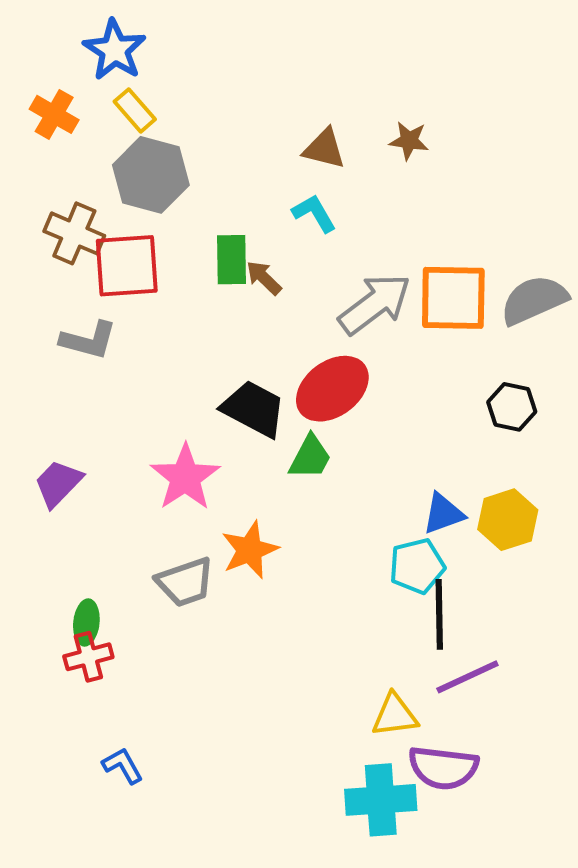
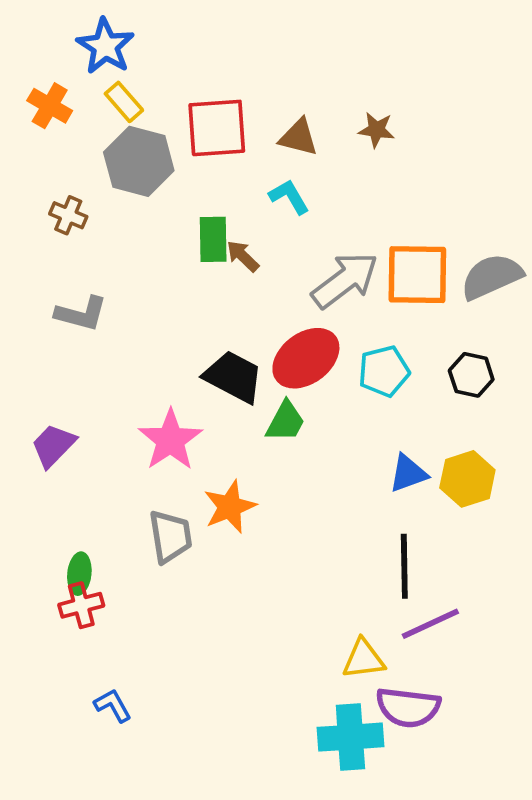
brown cross: (74, 233) -> (68, 215), size x0.7
red square: (127, 266) -> (217, 128), moved
cyan pentagon: (417, 566) -> (384, 371), moved
gray trapezoid: (185, 582) -> (170, 536), turned -80

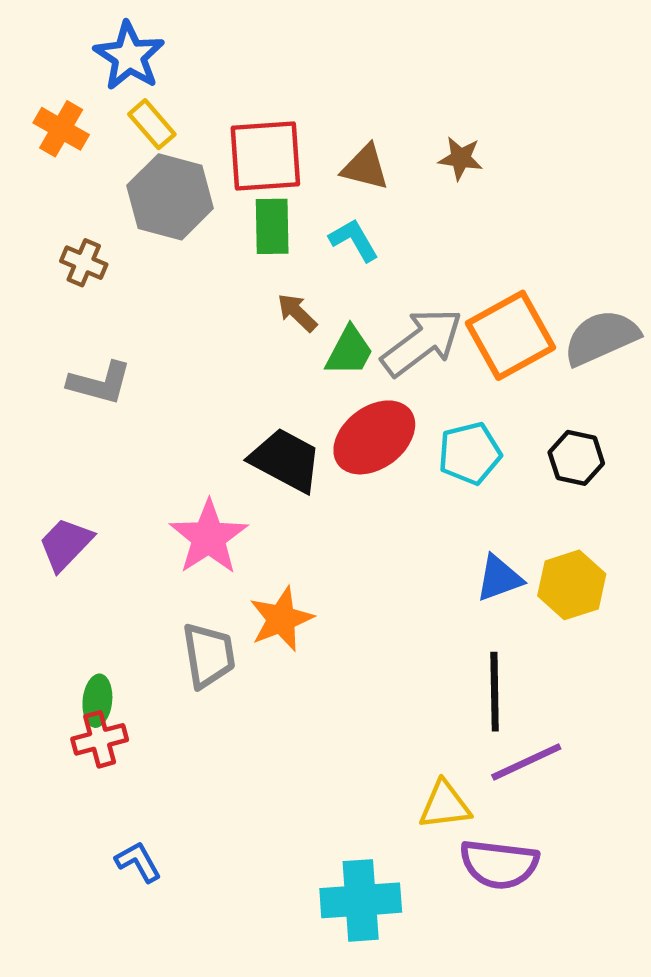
green rectangle: (213, 239) -> (272, 226), moved
orange square: (417, 275) -> (510, 335), turned -30
green trapezoid: (285, 421) -> (349, 351), moved
cyan cross: (350, 737) -> (361, 900), moved

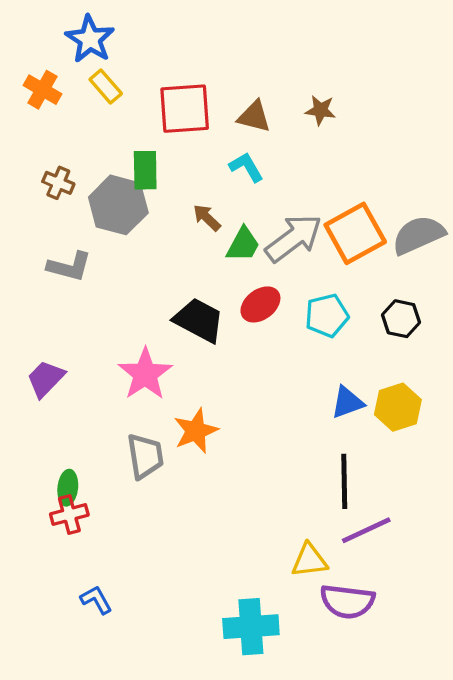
gray hexagon: (170, 197) -> (118, 205), moved
green rectangle: (272, 226) -> (145, 170), moved
red ellipse: (374, 437) -> (260, 304), size x0.7

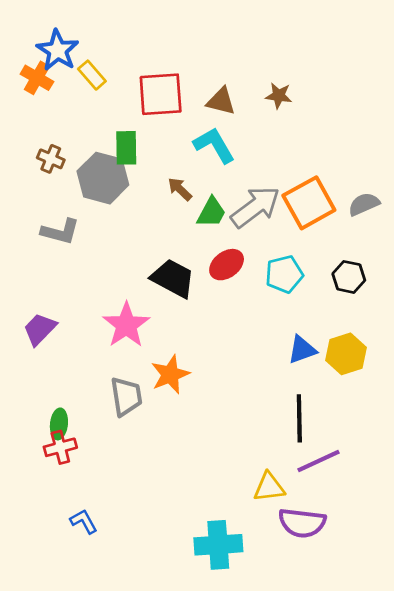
blue star: (90, 39) -> (58, 50), moved
cyan L-shape: (246, 167) -> (214, 145), size x1.4
gray semicircle: (418, 235) -> (364, 204), size x0.7

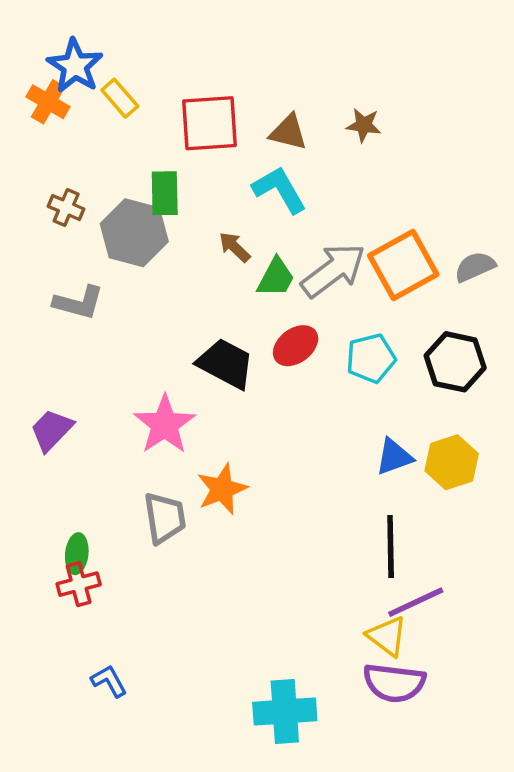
black hexagon: (349, 277) -> (455, 362), size x1.4
yellow triangle: (269, 487) -> (387, 636), moved, turned 44

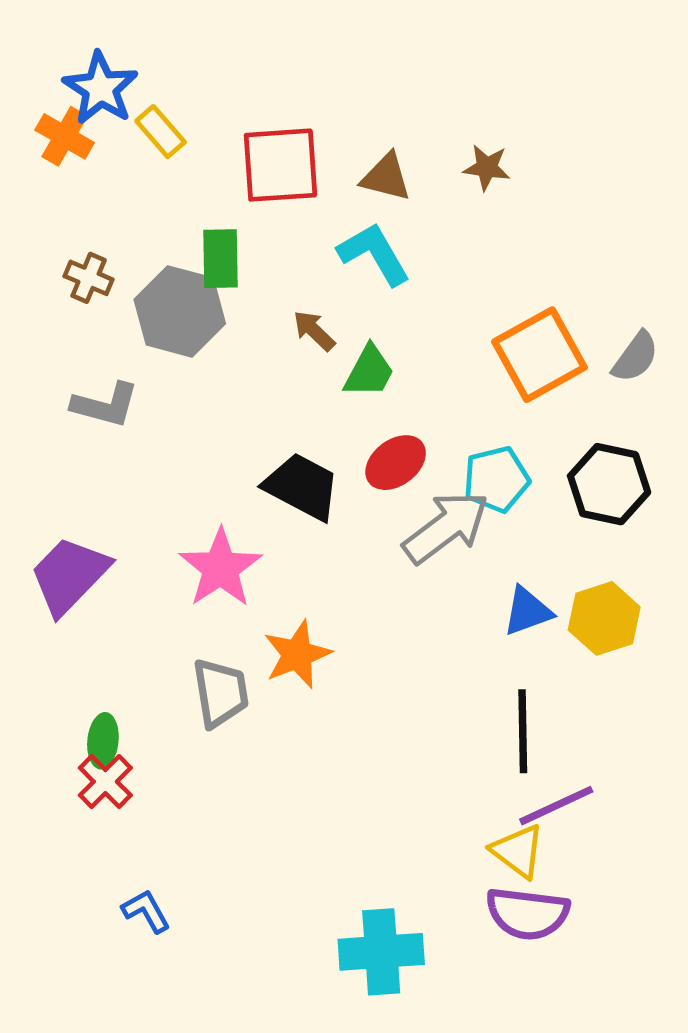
gray semicircle: (475, 267) -> (635, 357), turned 150
gray arrow: (333, 270) -> (446, 527), moved
purple trapezoid: (52, 430) -> (69, 575), size x1.4
red cross: (79, 584) -> (105, 782), turned -30

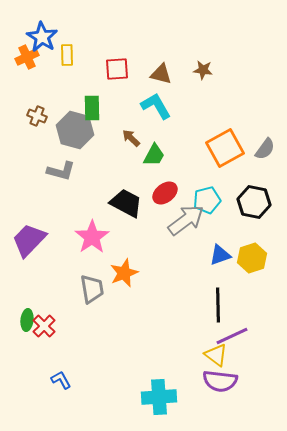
yellow rectangle: (161, 132) -> (67, 55), turned 40
orange cross: (65, 136) -> (27, 57), turned 35
red square: (280, 165) -> (117, 69), size x0.7
gray L-shape: (105, 405) -> (61, 171), moved
green ellipse: (103, 741) -> (27, 320), moved

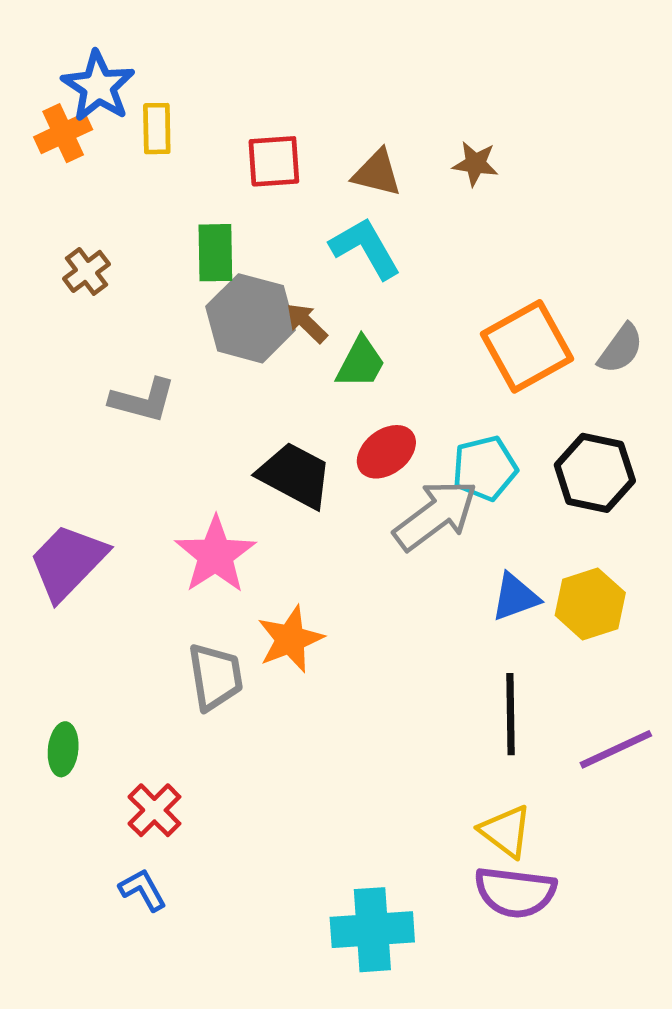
brown cross: (37, 116) -> (87, 271), turned 30
gray hexagon: (75, 130) -> (250, 318), moved
red cross: (44, 326) -> (154, 810), moved
purple line: (232, 336) -> (616, 749), moved

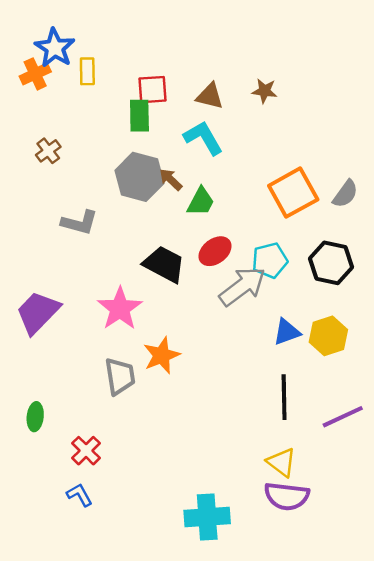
green rectangle: (215, 253) -> (139, 116), moved

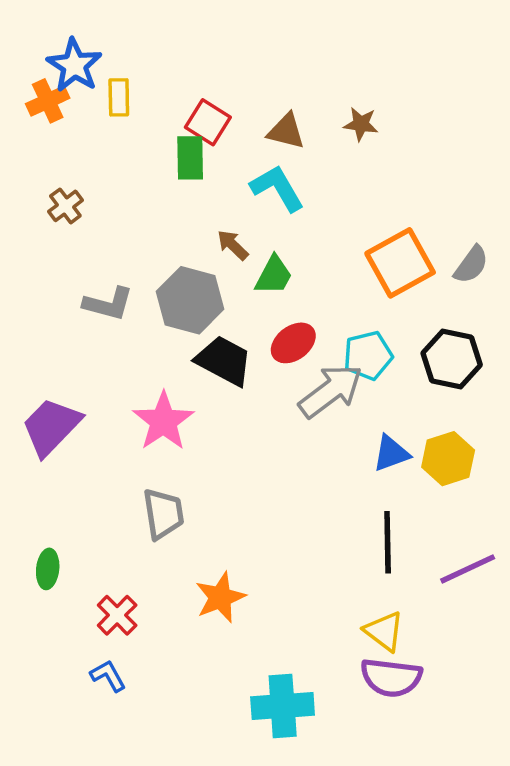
red square: (152, 90) -> (208, 122), turned 36
gray hexagon: (139, 177) -> (190, 300), moved
orange star: (162, 355) -> (220, 597), moved

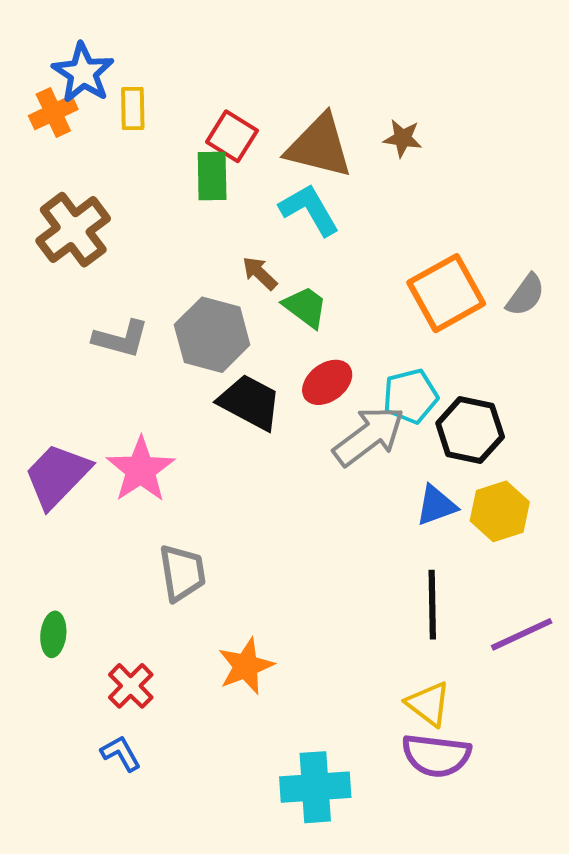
brown triangle: (286, 131) -> (319, 146), size x1.6
brown cross: (65, 206) -> (73, 230), size x1.8
green trapezoid: (274, 275) -> (305, 307), turned -81
black hexagon: (452, 359) -> (470, 430), moved
pink star: (163, 421) -> (141, 470), moved

